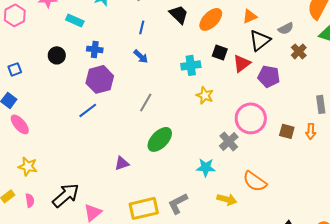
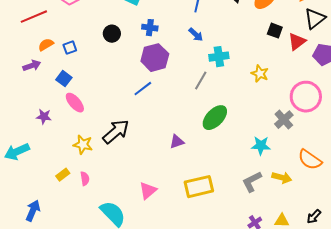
cyan cross: (191, 65) -> (219, 57), moved
black arrow: (66, 195) -> (116, 132), moved
gray L-shape: (178, 203) -> (252, 182), moved

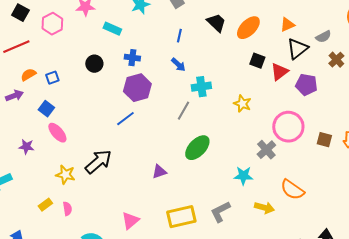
gray L-shape: (252, 182) -> (220, 212), moved

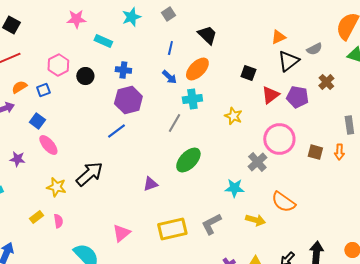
pink hexagon: (52, 24) -> (58, 65), moved
orange ellipse: (248, 28) -> (197, 69), moved
brown cross: (336, 60) -> (326, 82), moved
red triangle: (279, 72) -> (270, 95), moved

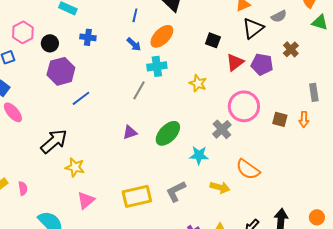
purple hexagon: (128, 100) -> (61, 71), moved
green ellipse: (188, 160) -> (168, 133), moved
purple triangle: (150, 184) -> (130, 132), moved
yellow star: (56, 187) -> (75, 167), moved

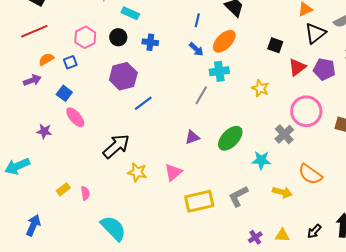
black circle: (50, 43) -> (118, 37), moved
pink triangle: (86, 200) -> (173, 172), moved

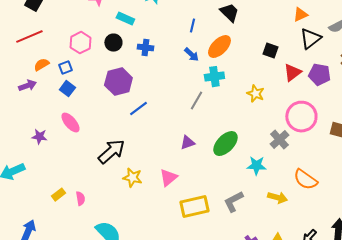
blue square: (64, 93) -> (67, 89), moved

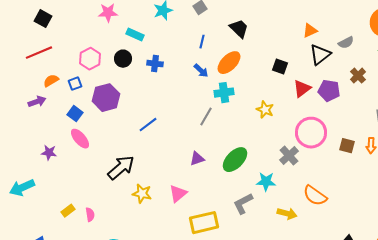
purple hexagon: (118, 82) -> (106, 98), moved
blue square: (67, 89) -> (75, 114), moved
gray L-shape: (233, 202) -> (243, 204), moved

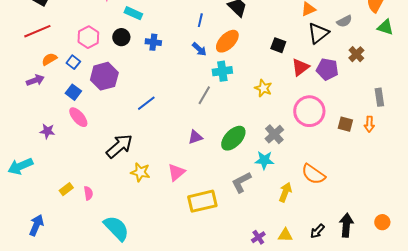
blue square: (75, 84) -> (73, 62), turned -32
gray cross: (289, 156) -> (274, 134), moved
yellow arrow: (287, 214) -> (285, 192), turned -84

